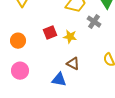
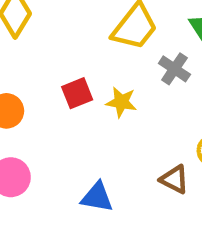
brown triangle: (73, 64) -> (174, 179), moved

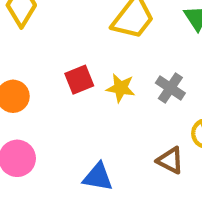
gray cross: (174, 69) -> (170, 88), moved

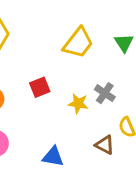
yellow star: (121, 88) -> (78, 103), moved

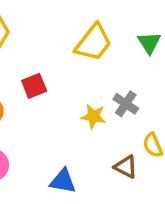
red square: (40, 87) -> (34, 86), moved

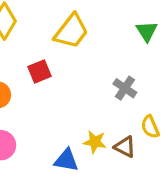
yellow trapezoid: (93, 43) -> (71, 31), moved
yellow star: (93, 116) -> (95, 142), moved

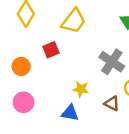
gray cross: (125, 88) -> (112, 62), size x1.5
yellow star: (95, 142) -> (81, 89), moved

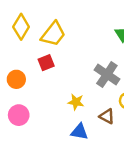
yellow trapezoid: (74, 21) -> (53, 34), moved
blue triangle: (70, 113) -> (80, 132), moved

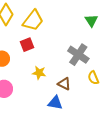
yellow star: (76, 102) -> (39, 73), moved
brown triangle: (107, 116) -> (64, 84), moved

